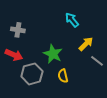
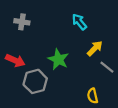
gray cross: (18, 30) -> (22, 22), moved
yellow semicircle: (63, 76) -> (93, 96), moved

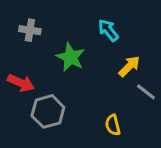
green star: (58, 59) -> (71, 57), moved
yellow semicircle: (93, 96) -> (113, 125), moved

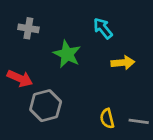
yellow arrow: (129, 66) -> (123, 63), turned 40
gray line: (146, 92) -> (139, 121), moved, turned -30

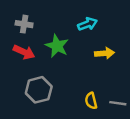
cyan arrow: (103, 28) -> (87, 24), turned 108
red arrow: (20, 78) -> (24, 52), moved

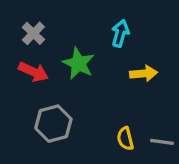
gray cross: (24, 24) -> (33, 33), turned 35
cyan arrow: (87, 24) -> (120, 33), turned -54

